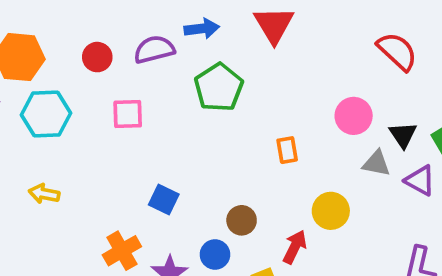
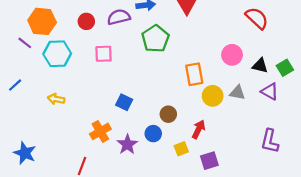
black triangle: (403, 135) -> (260, 66), turned -42
orange rectangle: (287, 150) -> (194, 74), size x1.5
gray triangle: (376, 163) -> (237, 93), moved
yellow circle: (331, 211) -> (213, 96), moved

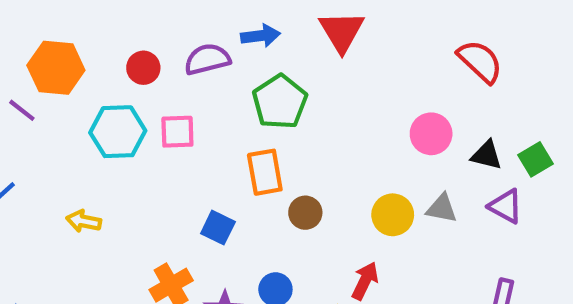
cyan hexagon: (57, 54) -> (118, 132), moved
orange rectangle: (194, 74) -> (265, 172), moved
brown circle: (168, 114) -> (305, 213), moved

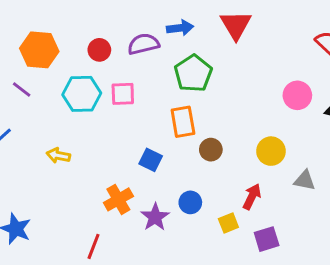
purple line: (22, 110) -> (22, 89), moved
gray triangle: (442, 208) -> (305, 180), moved

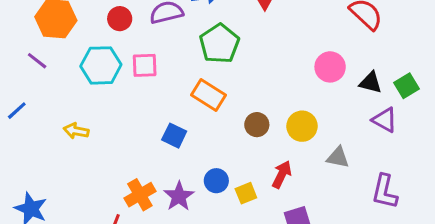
orange rectangle: (183, 122) -> (209, 95), turned -48
brown circle: (211, 150) -> (257, 125), moved
orange cross: (118, 199) -> (140, 195), moved
yellow square: (228, 223) -> (246, 193), moved

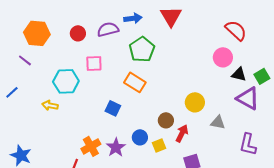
cyan hexagon: (101, 65) -> (66, 81), moved
pink circle: (330, 67) -> (223, 57), moved
purple triangle: (385, 120) -> (248, 98), size x1.4
brown circle: (257, 125) -> (166, 120), moved

